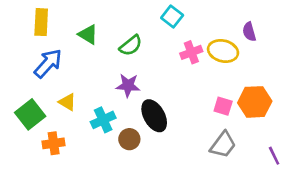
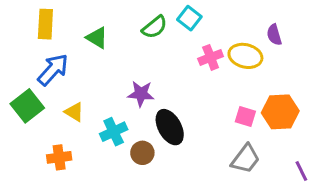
green semicircle: (131, 45) -> (155, 27), moved
green square: (30, 114) -> (27, 106), moved

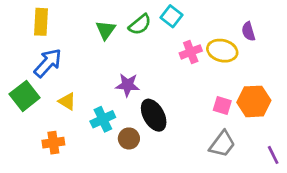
green triangle: (97, 38) -> (106, 30), moved, turned 35

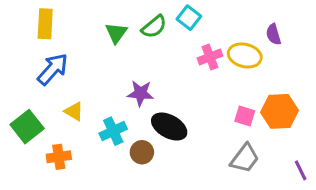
green square: (25, 96) -> (27, 127), moved
black ellipse: (154, 115) -> (169, 127), turned -32

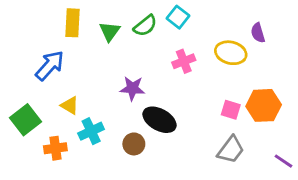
yellow rectangle: (45, 24) -> (73, 23), moved
pink cross: (210, 57) -> (184, 61), moved
cyan cross: (113, 131) -> (91, 131), moved
purple line: (301, 170) -> (284, 161), turned -30

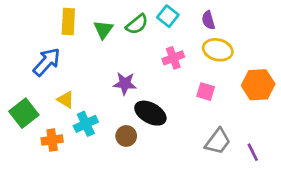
purple semicircle: (258, 33) -> (208, 20), moved
orange hexagon: (264, 105) -> (258, 85), moved
pink square: (231, 110) -> (206, 92), moved
purple line: (284, 161) -> (253, 152), moved, turned 30

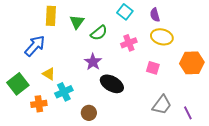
green semicircle: (137, 24) -> (99, 33), moved
purple star: (125, 83) -> (93, 62), turned 30
brown circle: (126, 136) -> (89, 113), moved

